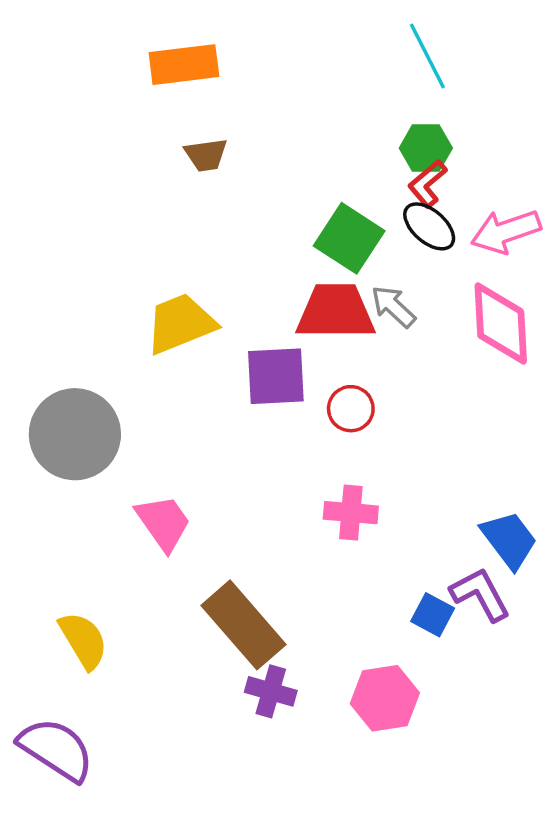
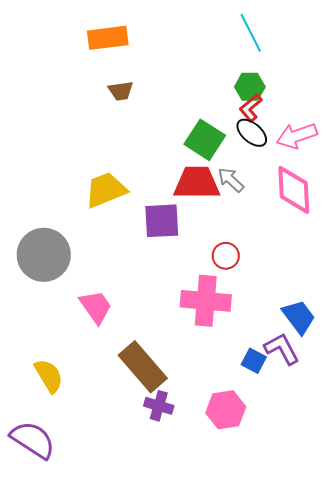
red circle: (351, 409) -> (226, 256), moved
pink cross: (351, 513) -> (206, 301), size x1.6

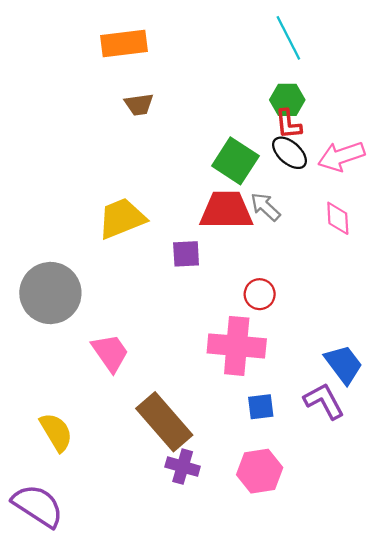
red L-shape: (251, 108) -> (288, 124), turned -56
pink diamond: (294, 190) -> (338, 218), size x0.6
purple square: (162, 221) -> (186, 254), size x0.7
blue square: (254, 361) -> (261, 407), moved, turned -35

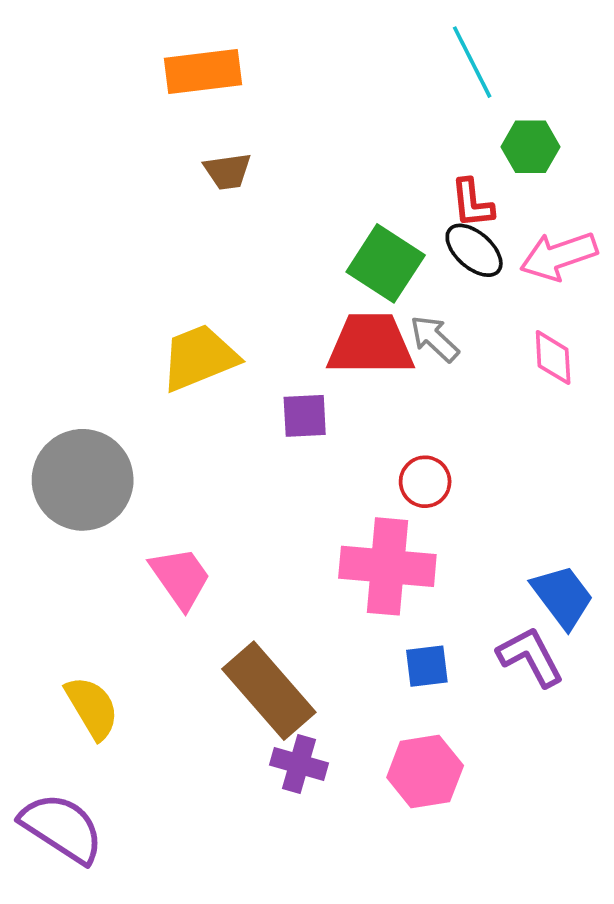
green hexagon: (287, 100) -> (530, 147), moved

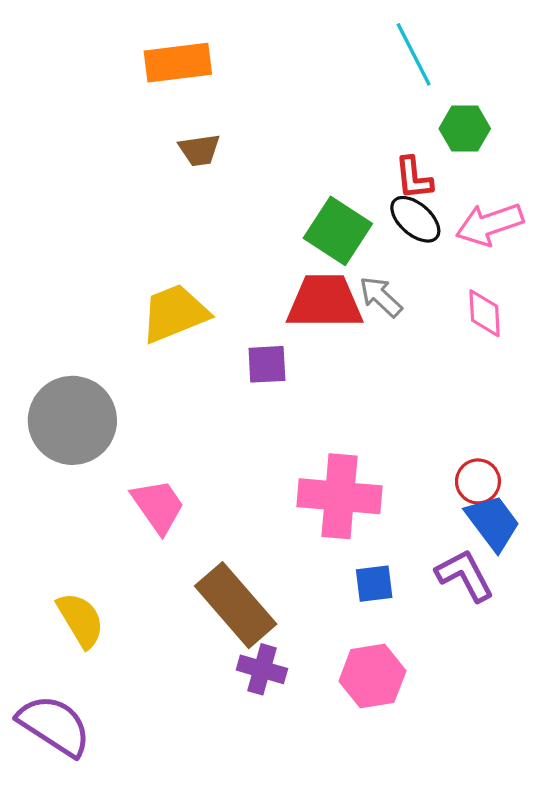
red circle: (425, 482) -> (478, 481), moved

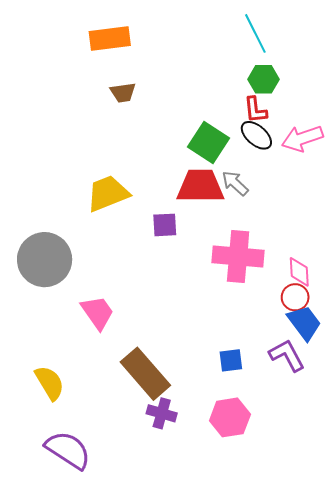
green hexagon: (465, 129) -> (264, 79), moved
pink diamond: (485, 313) -> (299, 272), moved
pink cross: (339, 496) -> (238, 257), moved
purple semicircle: (54, 725) -> (68, 450), moved

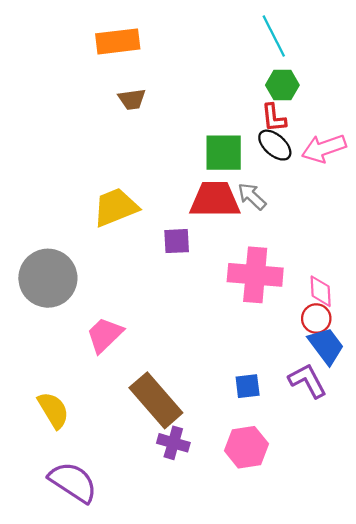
green square: (209, 142) -> (224, 153), turned -33
pink trapezoid: (98, 313) -> (105, 335), turned -99

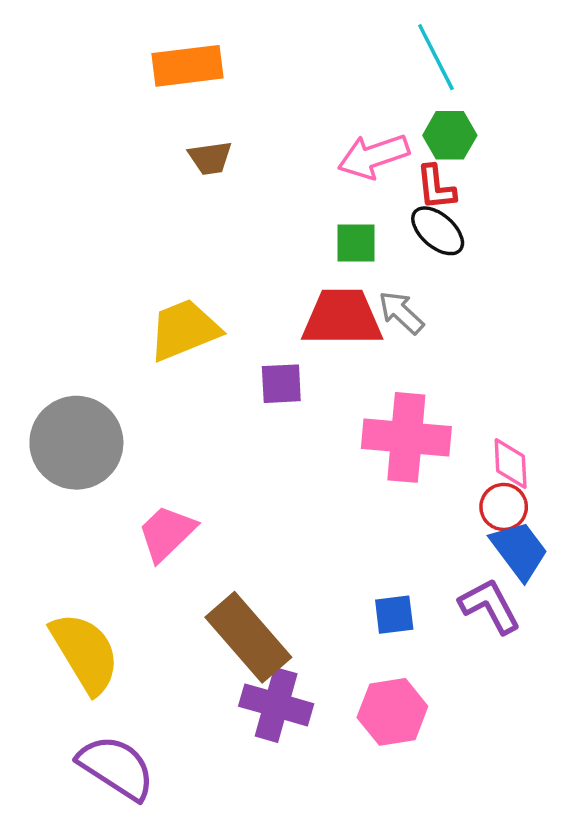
pink arrow: (324, 148) -> (373, 156), moved
green square: (224, 153) -> (356, 243), size x0.7
yellow semicircle: (53, 410) -> (85, 653), size x1.4
purple cross: (173, 443) -> (276, 705), size x1.4

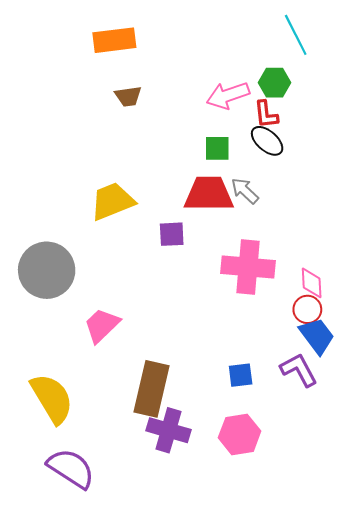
cyan line: (436, 57) -> (296, 35), moved
brown rectangle: (248, 637) -> (152, 389), turned 54

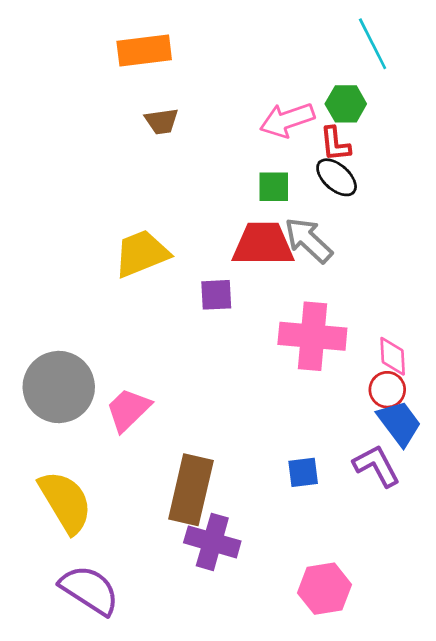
gray arrow: (245, 191) -> (308, 240), size x1.4
gray circle: (47, 270) -> (59, 387), moved
pink hexagon: (240, 434) -> (324, 589), moved

